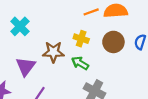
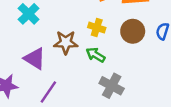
purple triangle: (26, 66) -> (35, 59), turned -35

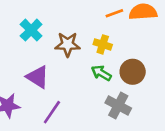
brown circle: (133, 31) -> (133, 72), moved
brown star: (66, 42) -> (68, 44), moved

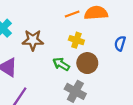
yellow cross: (103, 44) -> (76, 40), moved

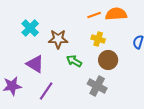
green arrow: (61, 64) -> (74, 61), moved

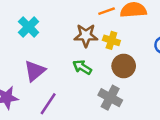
brown star: (58, 39) -> (86, 36), moved
purple triangle: (35, 64) -> (35, 71), turned 48

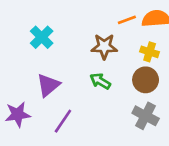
yellow cross: (111, 40) -> (150, 52), moved
gray cross: (110, 98) -> (146, 116), moved

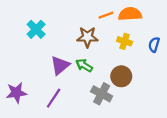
brown circle: (146, 80) -> (121, 76), moved
purple triangle: (48, 85) -> (60, 65), moved
gray cross: (146, 116) -> (102, 94), moved

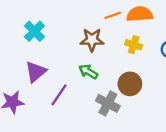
purple triangle: (60, 65) -> (36, 72), moved
purple line: (54, 98) -> (59, 95), moved

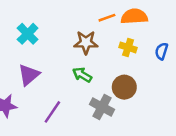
purple line: (59, 95) -> (52, 112), moved

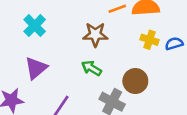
yellow cross: (128, 47) -> (150, 40), moved
blue semicircle: (161, 51) -> (174, 44), turned 56

